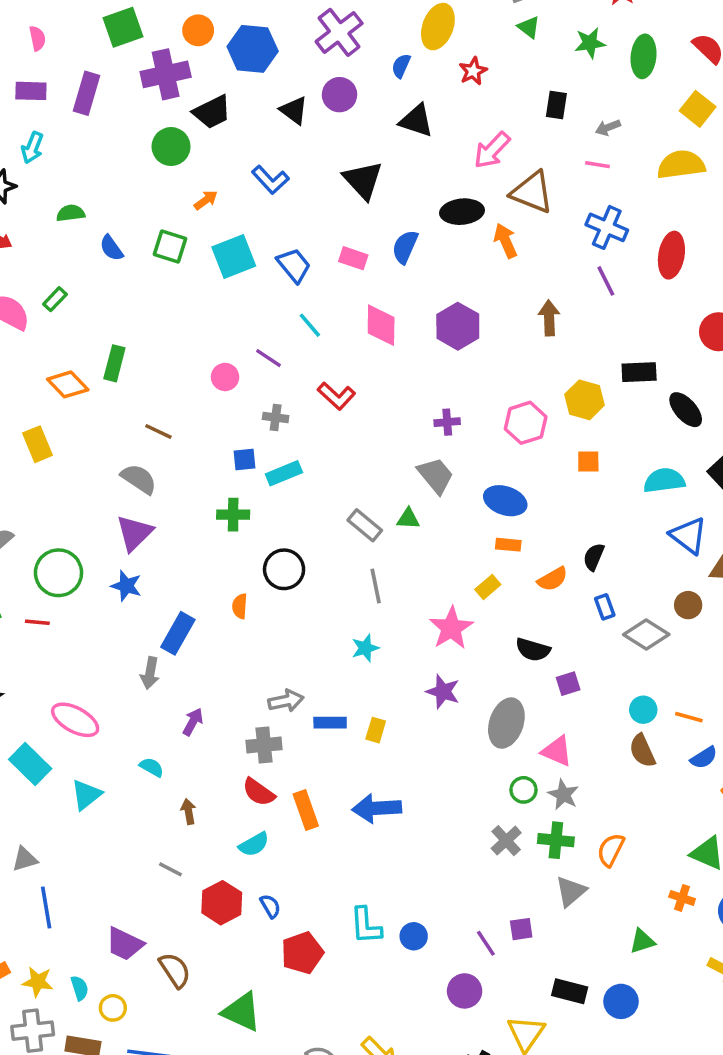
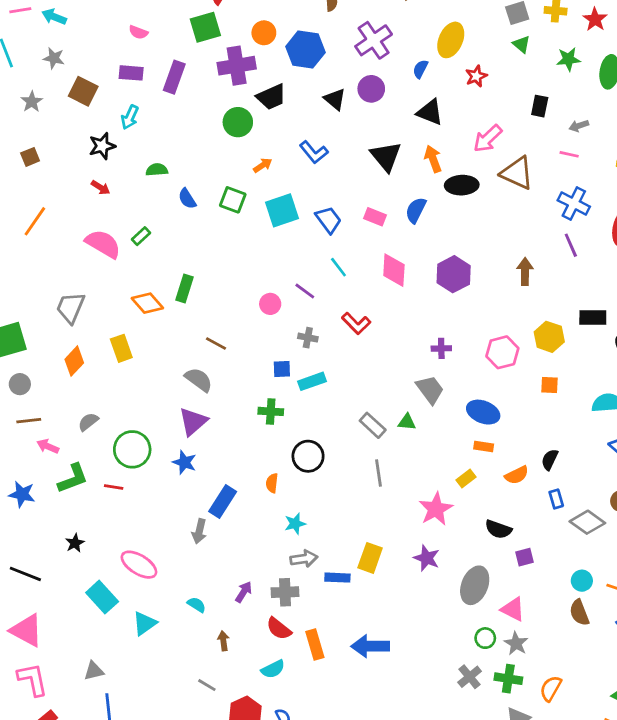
pink semicircle: (37, 38) -> (138, 32), turned 120
orange arrow: (506, 241) -> (433, 159), moved
cyan star: (365, 648) -> (295, 524), moved
purple arrow: (193, 722) -> (244, 592), moved
yellow rectangle: (376, 730) -> (370, 558), moved, size x1.5

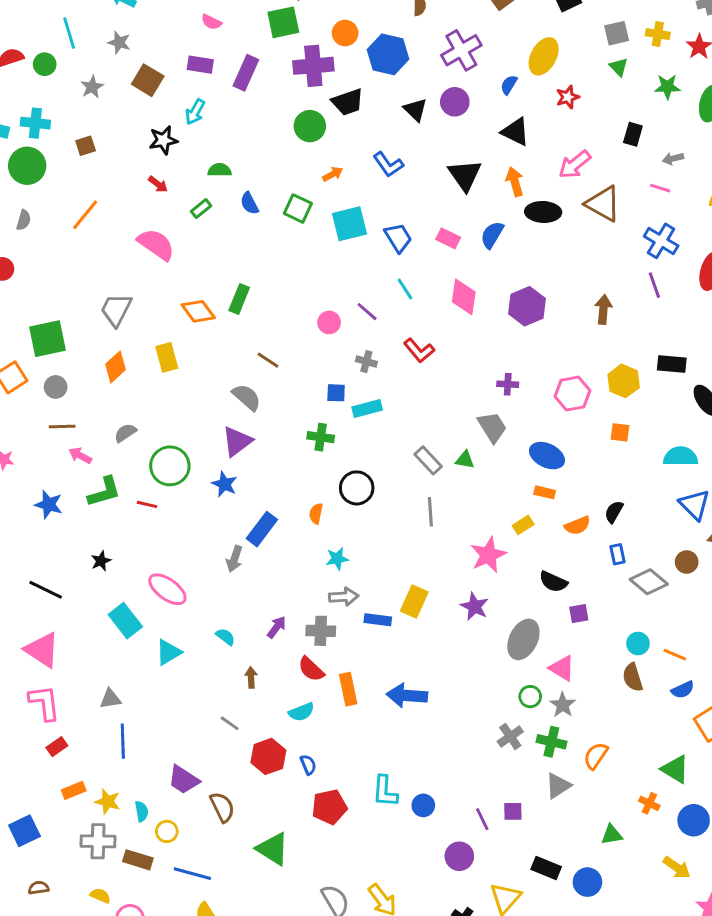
green rectangle: (141, 236) -> (201, 209), moved

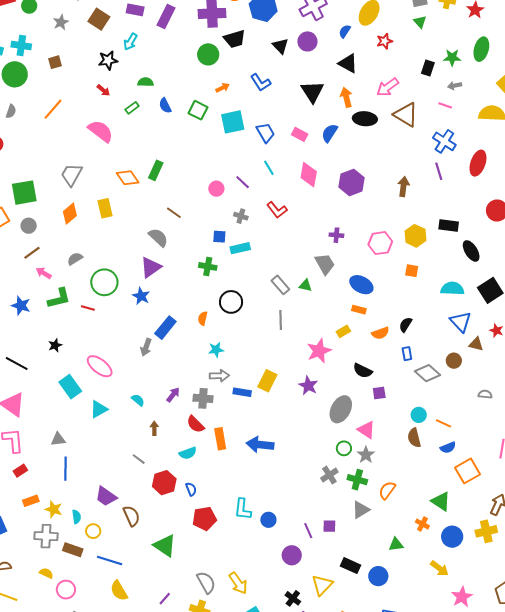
green star: (667, 87) -> (452, 58), moved
brown line: (62, 426) -> (32, 253), turned -36

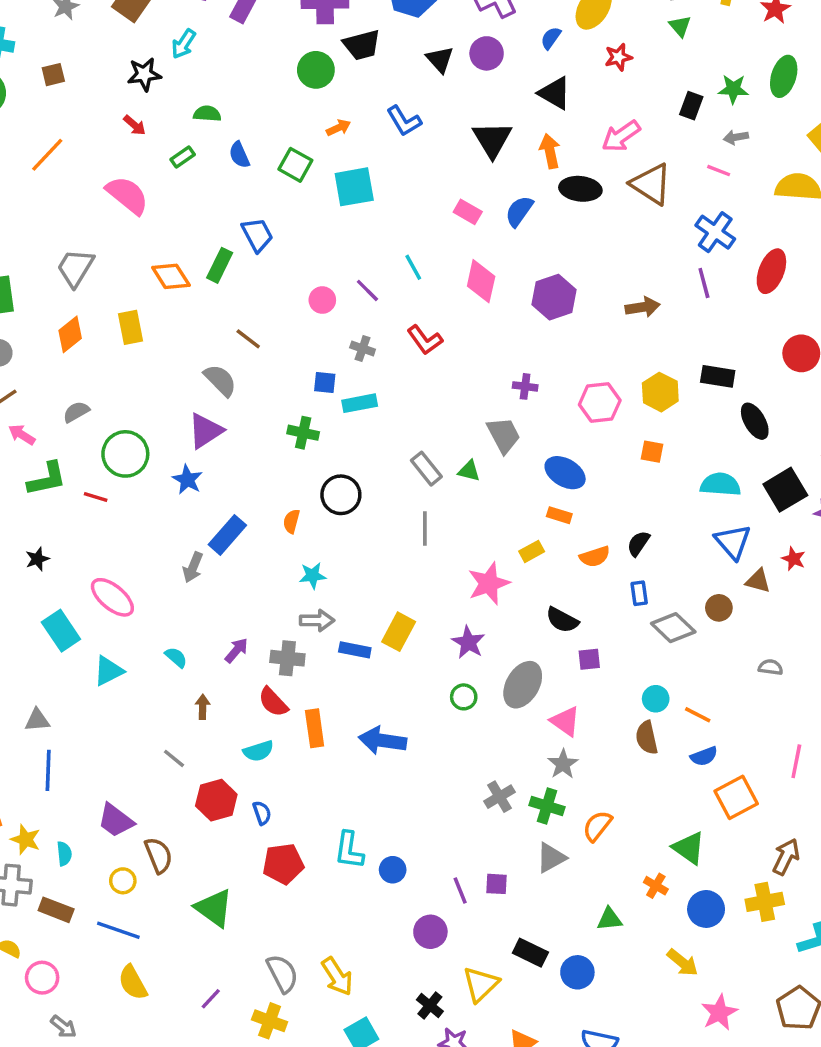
blue trapezoid: (266, 133) -> (257, 235), moved
brown arrow: (403, 187) -> (643, 307), turned 72
green circle: (344, 448) -> (464, 697), moved
yellow circle: (93, 531) -> (123, 881), moved

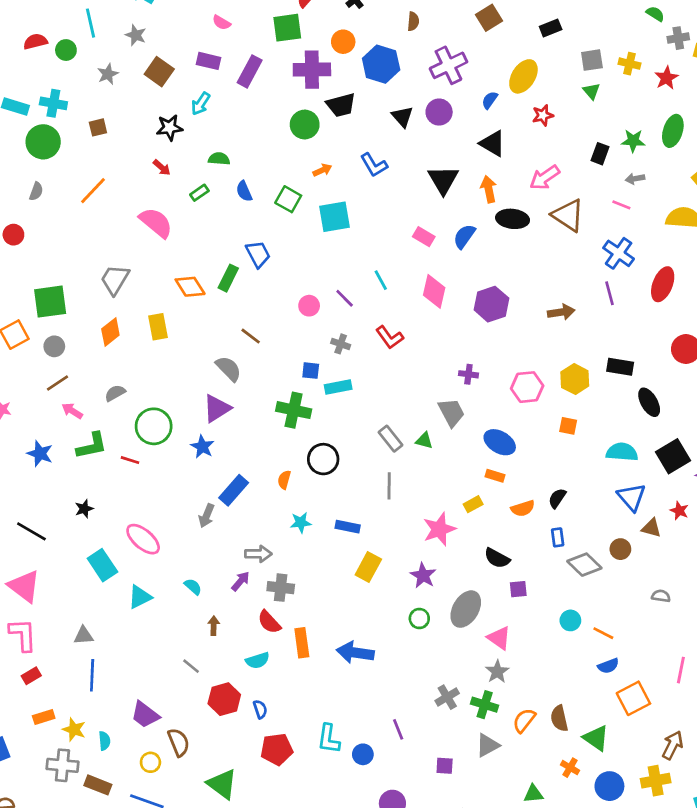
green cross: (303, 433) -> (294, 410), size x1.4
gray arrow: (317, 620) -> (258, 554), moved
blue rectangle: (355, 650) -> (348, 527), moved
brown semicircle: (647, 738) -> (559, 718), moved
purple line: (460, 891) -> (398, 729), moved

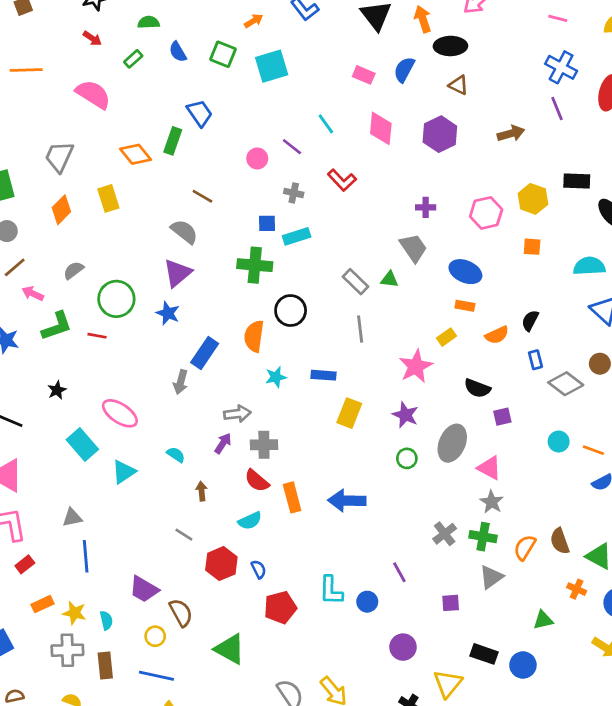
orange line: (93, 191) -> (26, 70), turned 52
brown triangle: (568, 215) -> (458, 85), moved, size x0.6
orange semicircle: (284, 480) -> (254, 336), size x1.6
brown rectangle: (98, 785) -> (105, 665), turned 70

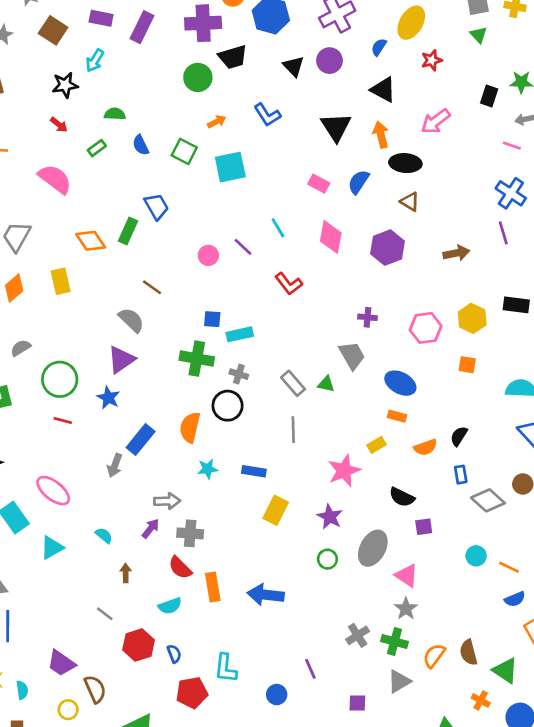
gray cross: (294, 193) -> (239, 374), moved
red line: (97, 336) -> (63, 420), moved
cyan L-shape: (331, 590) -> (226, 668), moved

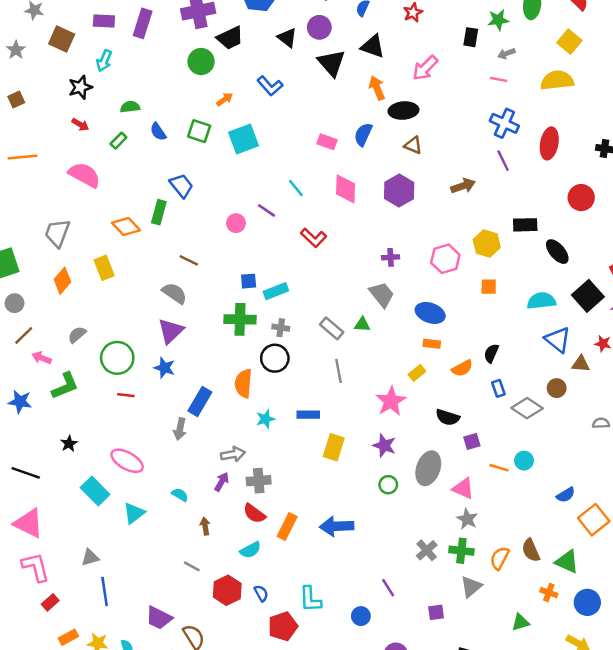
black triangle: (336, 127) -> (331, 63), moved
orange line: (509, 567) -> (499, 468), moved
orange rectangle: (213, 587) -> (287, 527), turned 45

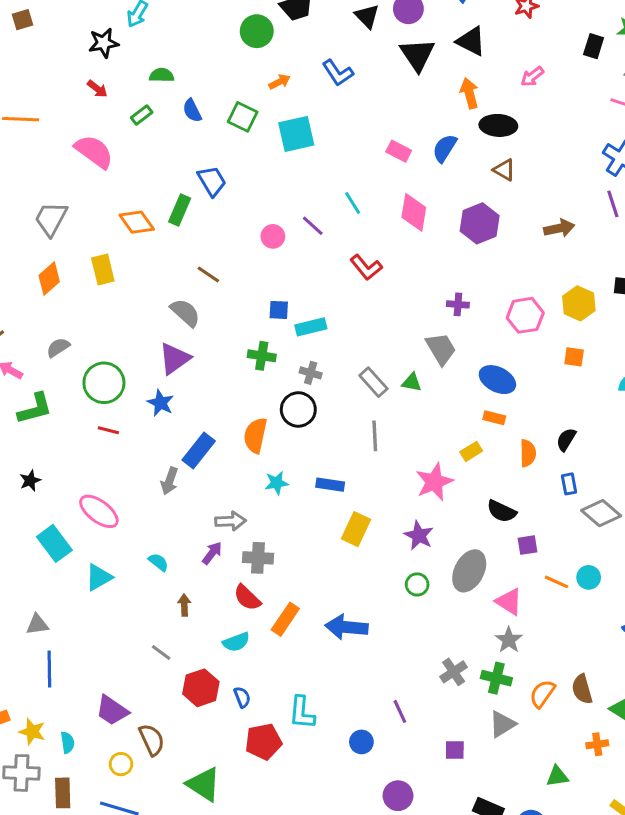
pink arrow: (425, 68) -> (532, 77), size x0.7
brown square: (16, 99) -> (23, 20), moved
green cross: (240, 319) -> (262, 356), size x0.7
orange semicircle: (462, 368) -> (528, 453), turned -70
orange cross: (549, 593) -> (597, 744), turned -35

